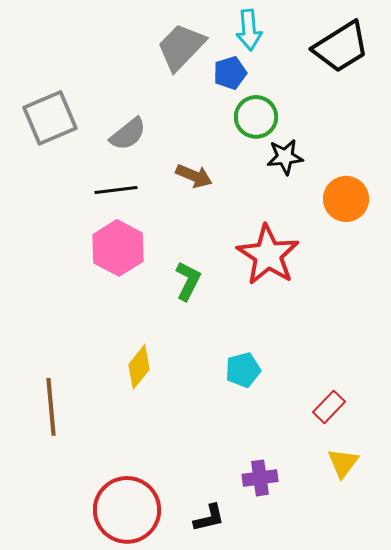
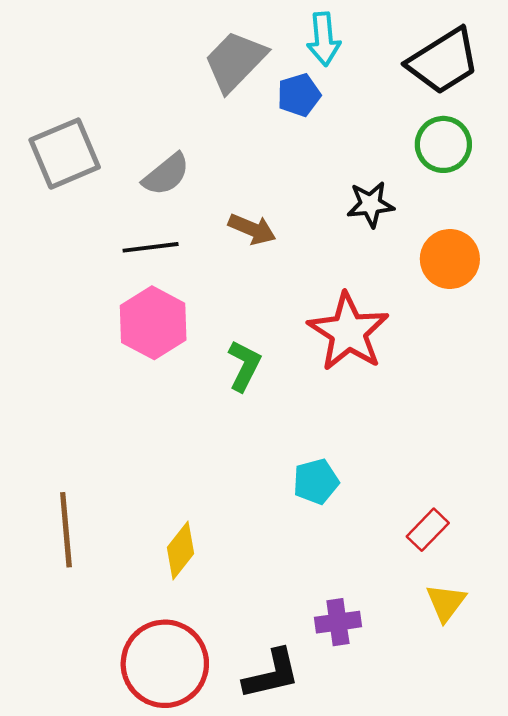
green circle: (256, 117) -> (443, 144), moved
yellow diamond: (139, 367) -> (180, 551), moved
black L-shape: (209, 518) -> (272, 674), size x1.4

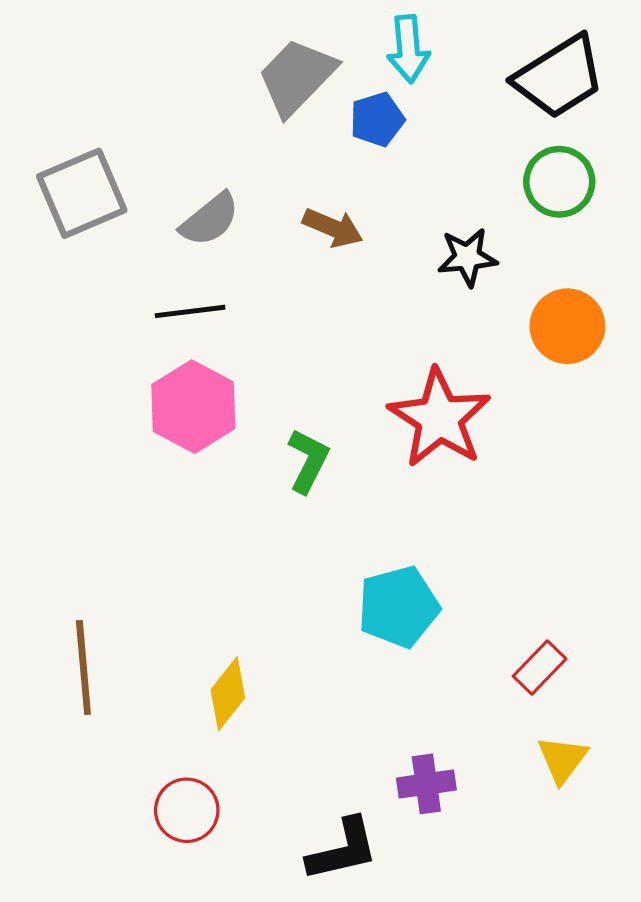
brown arrow: (252, 229) -> (333, 228), moved
cyan pentagon: (316, 482) -> (398, 607), size x1.4
red circle: (165, 664) -> (187, 810), moved, size x0.6

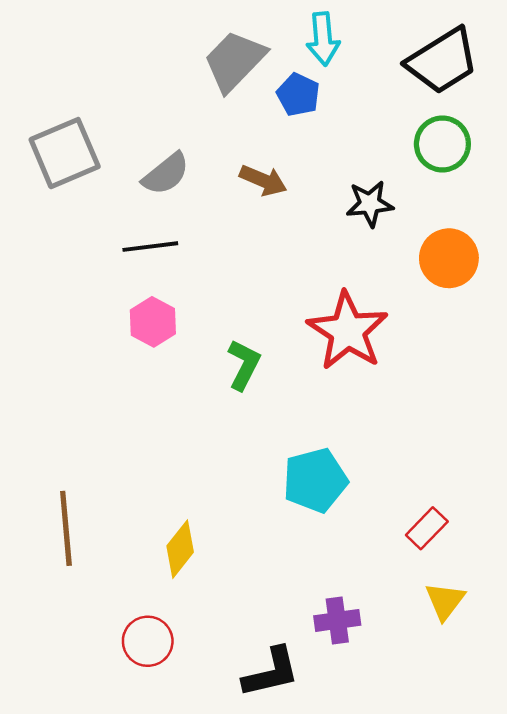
blue pentagon: (377, 119) -> (298, 95), turned -30
pink hexagon: (193, 407) -> (153, 322), size x0.7

